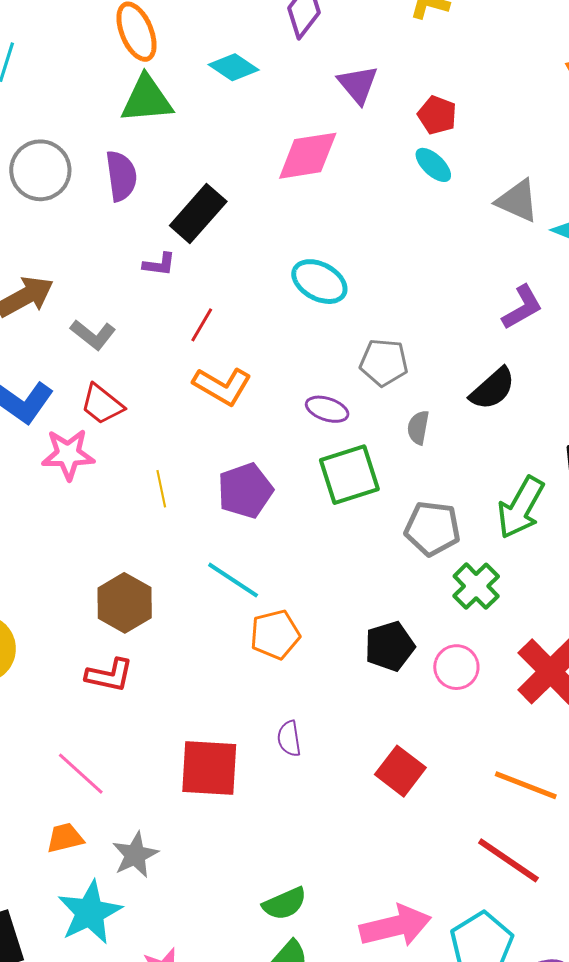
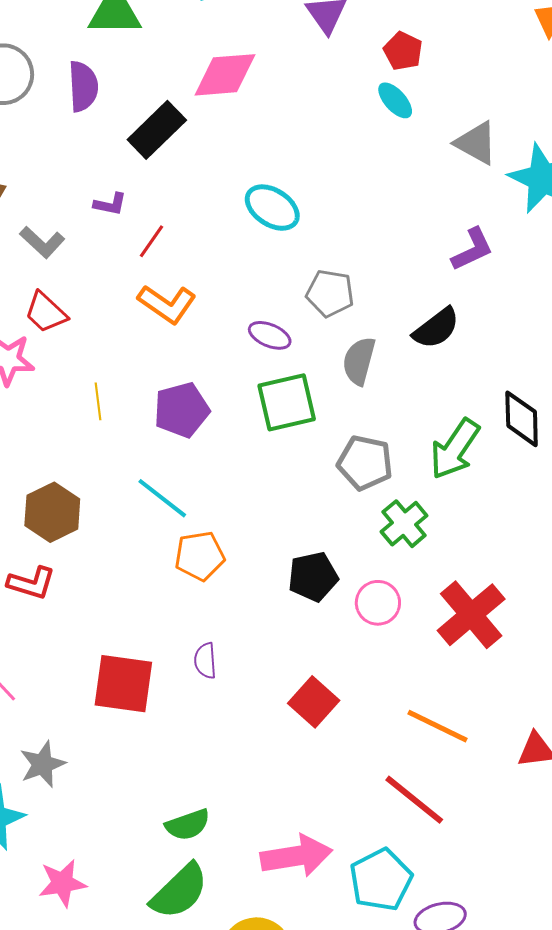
pink diamond: (308, 156) -> (225, 75), moved
purple L-shape: (159, 264) -> (110, 204), moved
gray semicircle: (418, 427) -> (359, 361), size x1.4

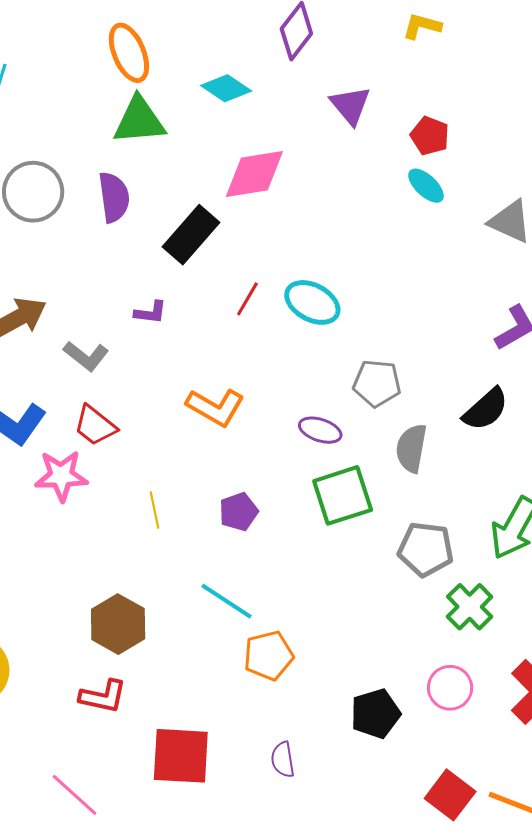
red line: (151, 241) -> (247, 299), moved
purple pentagon: (182, 410) -> (239, 512), size x0.7
black pentagon: (313, 577) -> (375, 714), moved
red square: (123, 684) -> (181, 756), moved
red square: (314, 702) -> (450, 795), moved

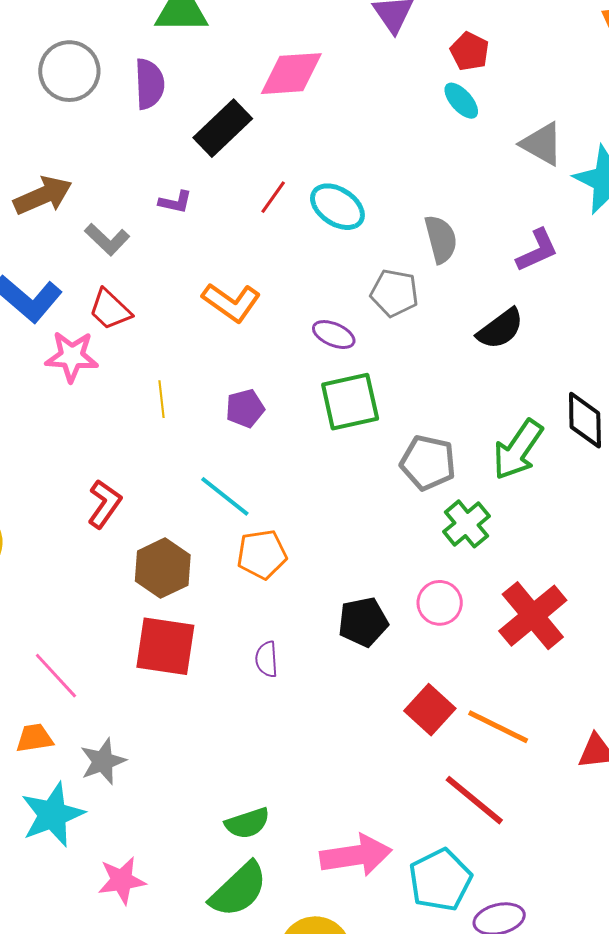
gray semicircle: (411, 448) -> (441, 239), moved, turned 150
brown hexagon: (118, 624) -> (163, 568), moved
red L-shape: (103, 696) -> (105, 504), moved, turned -72

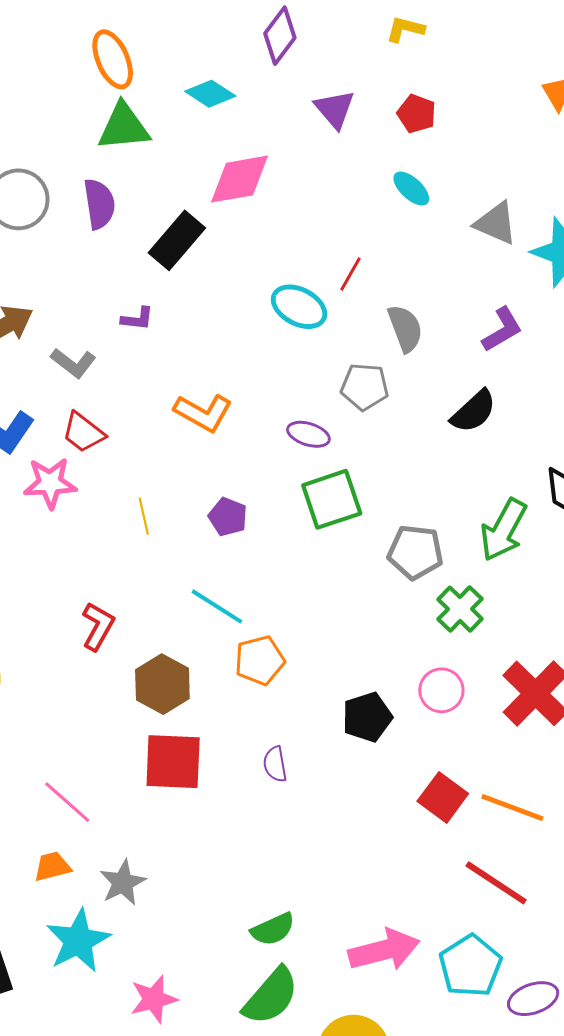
red pentagon: (470, 51) -> (417, 114), moved
red line: (273, 197) -> (351, 274), moved
purple pentagon: (245, 408) -> (228, 517), turned -30

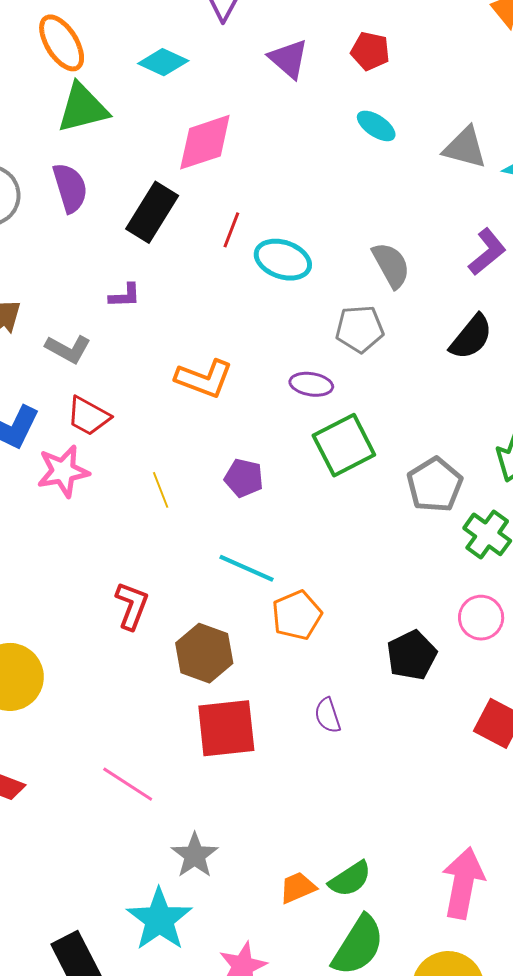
red line: (351, 274) -> (231, 230), moved
gray pentagon: (415, 552) -> (435, 485), turned -30
orange trapezoid: (52, 867) -> (298, 888), moved
pink arrow: (384, 950) -> (463, 883), turned -56

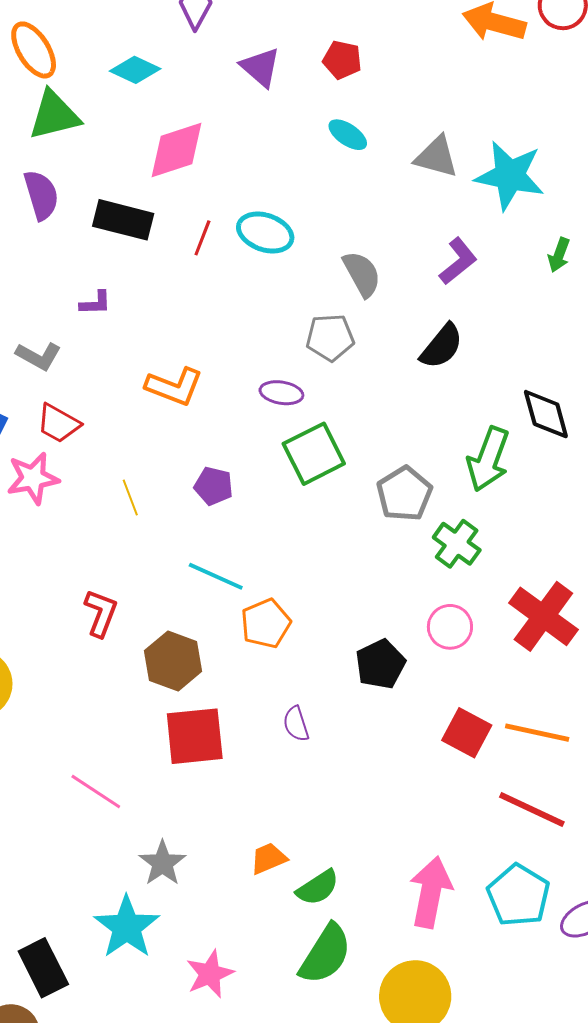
black rectangle: (152, 212) -> (123, 220), turned 72
cyan ellipse: (283, 260) -> (265, 233), moved
orange trapezoid: (298, 888) -> (268, 858), moved

